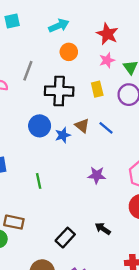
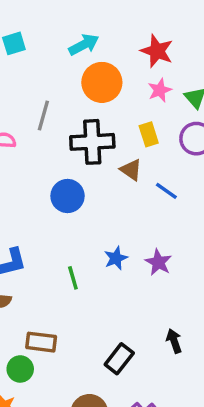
orange circle: (69, 52) -> (102, 82), size x1.5
brown triangle: (82, 126) -> (131, 170), moved
blue star: (63, 135) -> (116, 258), moved
purple star: (97, 175) -> (158, 262), turned 30
black arrow: (103, 229) -> (174, 341), turned 42

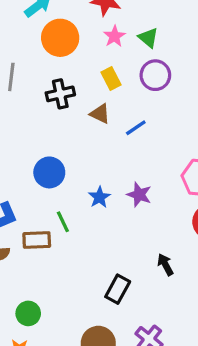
black cross: (92, 142) -> (60, 94), size x0.7
blue line: (166, 191) -> (136, 128), turned -60
blue circle: (68, 196) -> (49, 172), moved
brown rectangle: (41, 342) -> (37, 240), moved

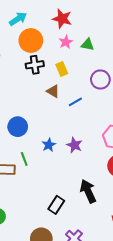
green triangle: (148, 38) -> (88, 45), turned -32
purple circle: (155, 75) -> (100, 80), moved
black cross: (60, 94) -> (35, 65), moved
black arrow: (165, 265) -> (88, 191), size x1.6

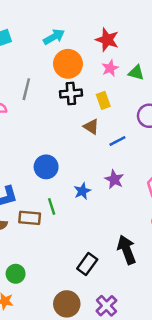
purple star: (74, 145) -> (114, 179), moved

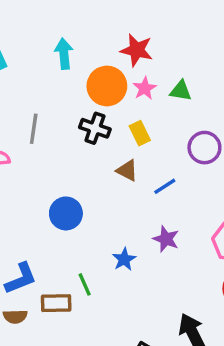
cyan arrow: (54, 37) -> (64, 54), turned -60
orange circle: (68, 64) -> (107, 86), moved
black cross: (71, 93) -> (95, 128), turned 30
blue circle: (46, 167) -> (66, 213), moved

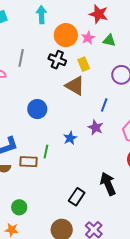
red star: (137, 50) -> (99, 14), moved
brown triangle: (127, 170) -> (75, 86), size x1.5
blue line: (165, 186) -> (104, 105), moved, turned -40
green line: (85, 284) -> (46, 152), turned 32

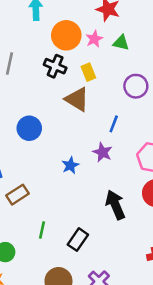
green line: (46, 152) -> (42, 230), moved
brown rectangle: (28, 162) -> (17, 195), turned -36
black arrow: (108, 184) -> (115, 205), moved

